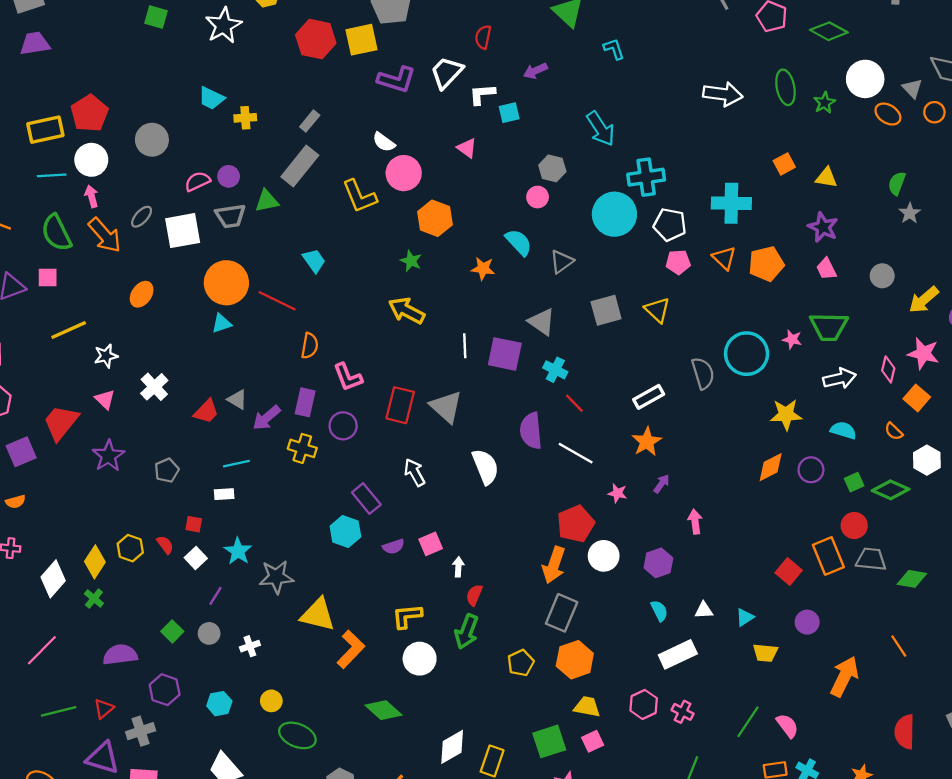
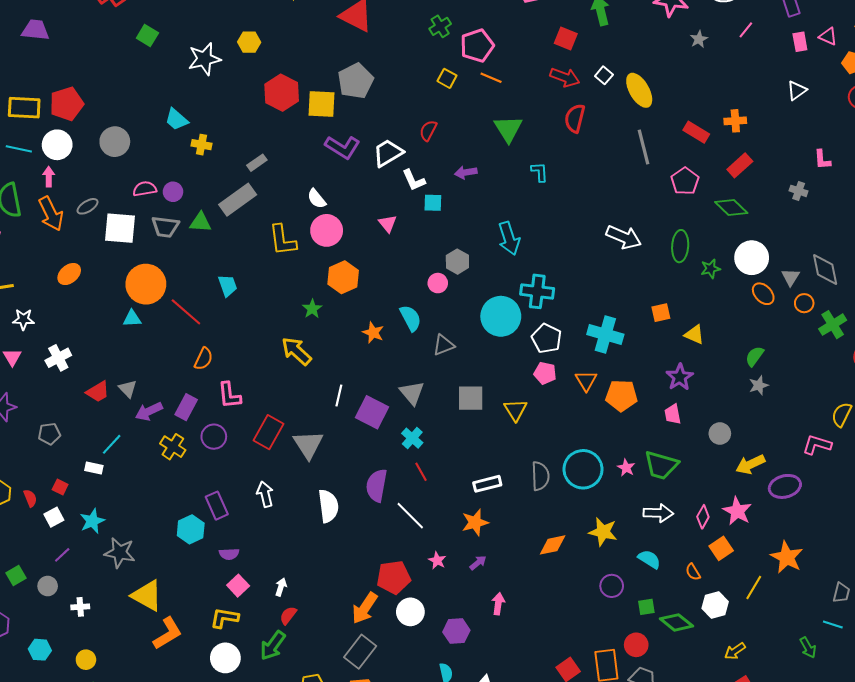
white L-shape: (482, 94) -> (414, 180), turned -125
cyan line: (236, 464) -> (112, 444), turned -50
orange diamond: (771, 467) -> (553, 545), moved
pink square: (431, 544) -> (238, 586), moved, turned -35

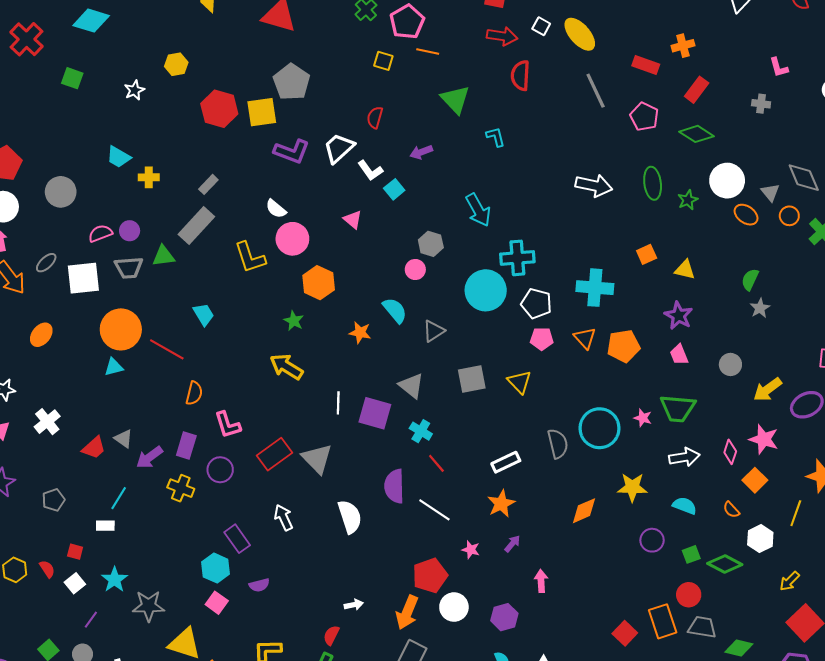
white star: (204, 59) -> (134, 90), size x0.6
cyan square: (433, 203) -> (394, 189), turned -30
red rectangle: (269, 432) -> (274, 454), turned 36
pink square: (238, 586) -> (217, 603), moved
white arrow: (281, 587) -> (354, 605), moved, turned 72

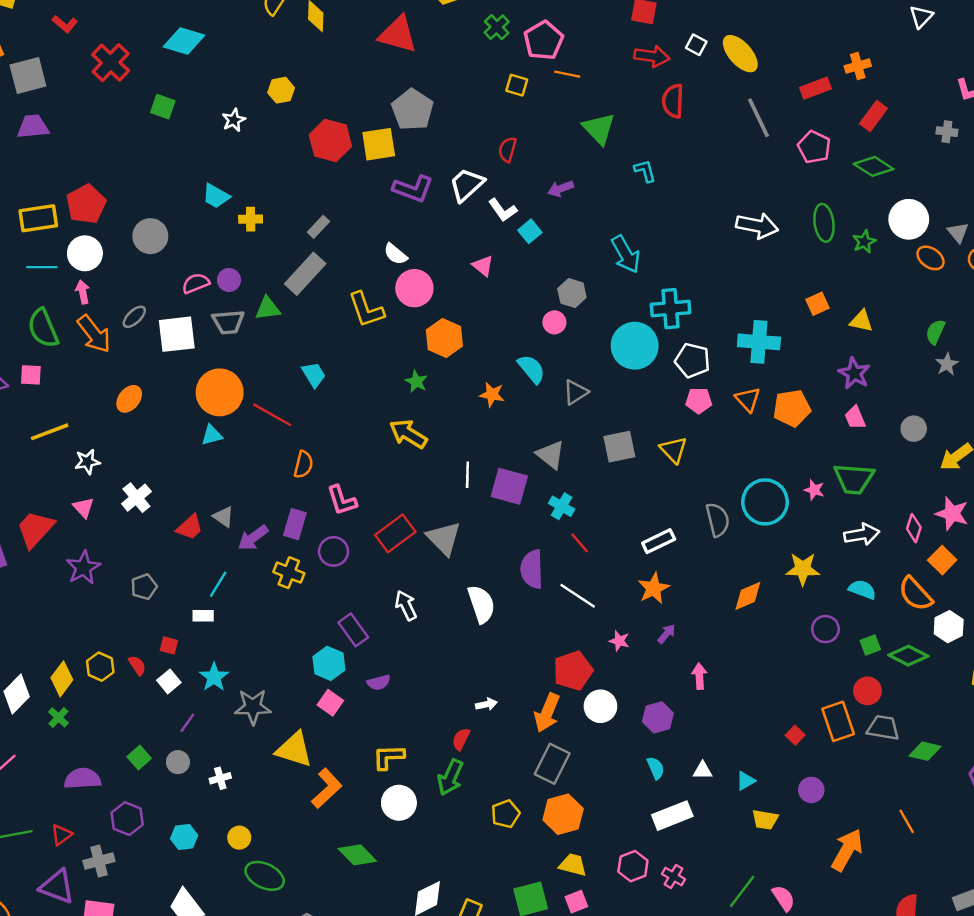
red rectangle: (646, 65) -> (816, 88), turned -40
orange semicircle: (731, 510) -> (916, 594), size x1.8
red square: (625, 633) -> (795, 735), size x0.7

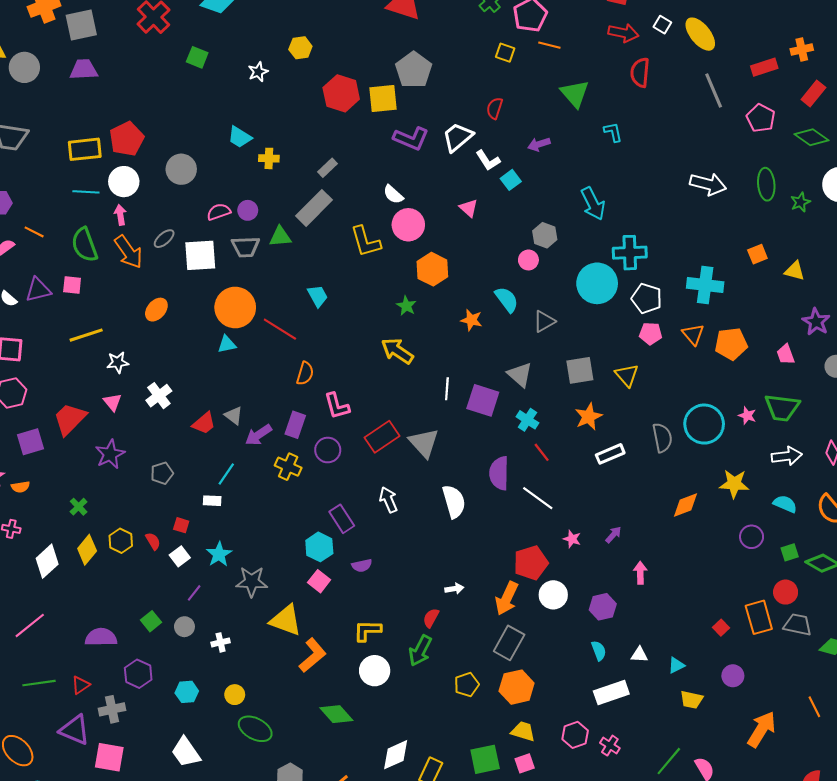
purple star: (854, 373) -> (816, 322), moved
orange star: (654, 588) -> (589, 417), moved
green cross: (58, 717) -> (79, 507), moved

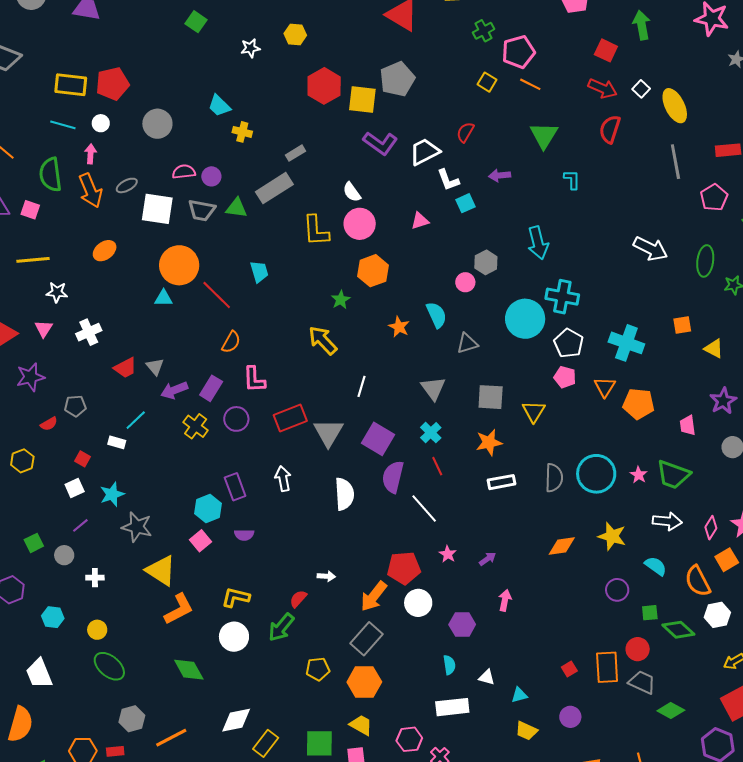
white circle: (124, 182) -> (101, 123), size x0.6
pink triangle: (469, 208) -> (420, 221), turned 48
purple square: (483, 400) -> (378, 439), moved
red semicircle: (153, 541) -> (49, 424), moved, turned 78

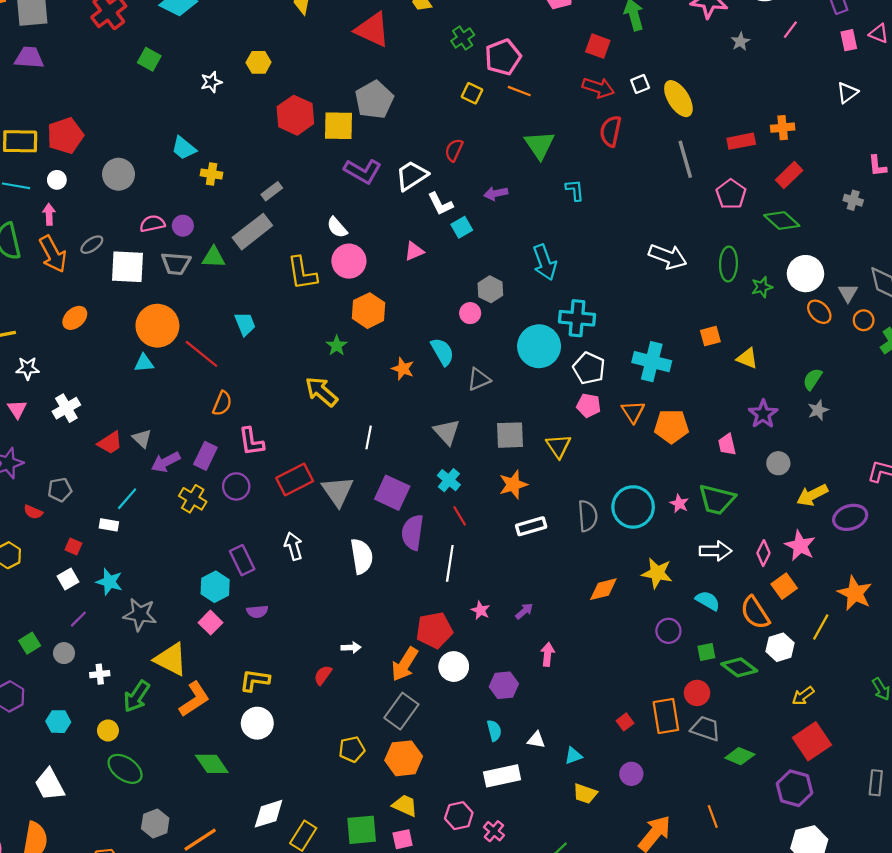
white square: (641, 89) -> (640, 84), turned 30
red semicircle: (49, 424) -> (33, 512), turned 60
cyan star: (112, 494) -> (109, 582), turned -30
white line: (424, 509) -> (450, 563), turned 56
green arrow: (281, 627) -> (137, 696), moved

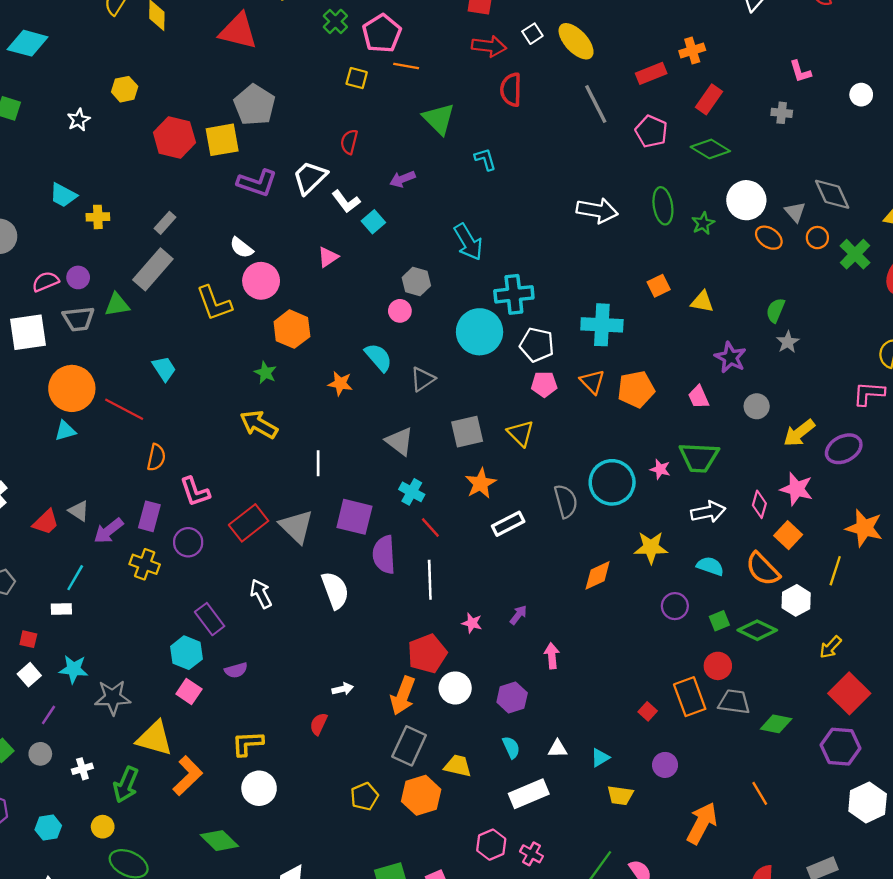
yellow trapezoid: (405, 805) -> (458, 766), moved

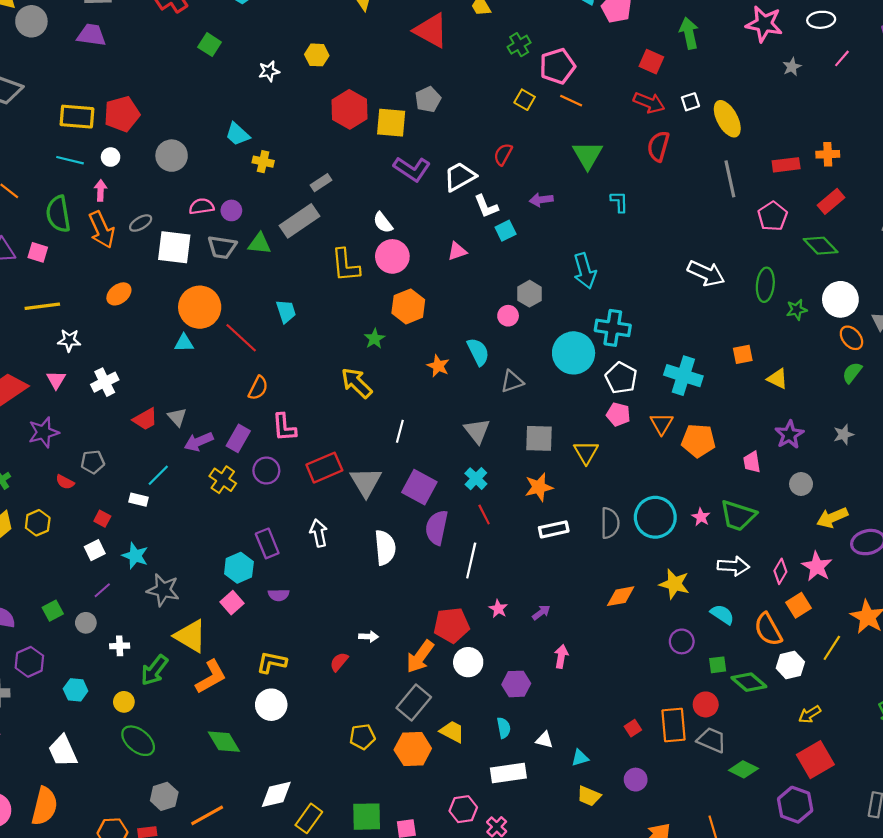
gray pentagon: (255, 105) -> (428, 99), size x0.7
green semicircle: (775, 310) -> (852, 373), moved

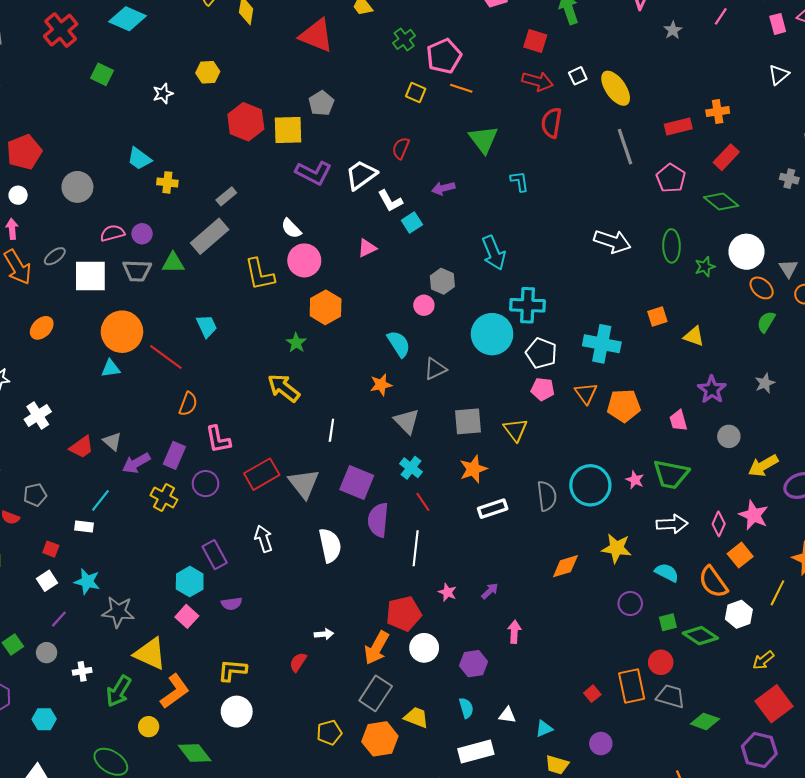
orange star: (438, 366) -> (381, 385), moved, turned -30
yellow circle: (124, 702) -> (149, 727), moved

